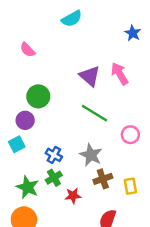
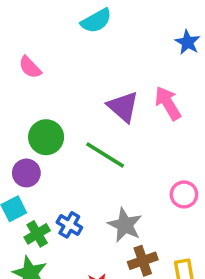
green line: (94, 113) -> (105, 155), moved
green cross: (54, 178) -> (37, 234), moved

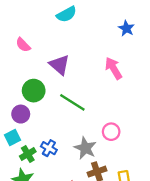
purple triangle: (123, 107) -> (59, 65), moved
pink circle: (184, 194) -> (111, 132), moved

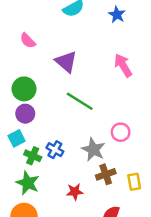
blue star: (126, 28) -> (117, 15), moved
green circle: (34, 91) -> (24, 89), moved
green cross: (28, 154) -> (33, 156), turned -35

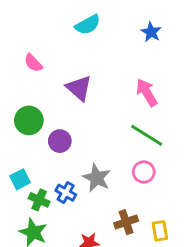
blue star: (117, 15) -> (151, 32), moved
green line: (80, 101) -> (147, 135), moved
purple circle: (25, 114) -> (60, 141), moved
gray star: (93, 150) -> (97, 178), moved

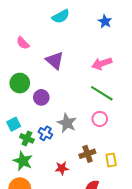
pink arrow: (147, 92) -> (102, 64), turned -78

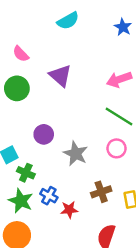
green circle: (20, 83) -> (17, 88), moved
purple circle: (41, 97) -> (44, 134), moved
blue cross: (45, 133) -> (49, 196), moved

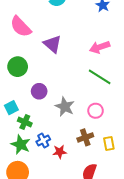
pink semicircle: (21, 54) -> (21, 27), size x1.6
green circle: (17, 88) -> (18, 67), moved
pink circle: (117, 148) -> (96, 111), moved
blue cross: (49, 196) -> (43, 140), turned 32

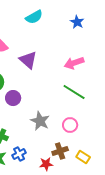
purple circle: (39, 91) -> (13, 98), moved
yellow rectangle: (109, 144) -> (83, 157), turned -48
red star: (60, 152) -> (46, 164), moved

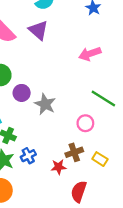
purple triangle: (28, 60) -> (38, 30), moved
green line: (74, 92) -> (103, 99), moved
gray star: (40, 121) -> (45, 104), moved

